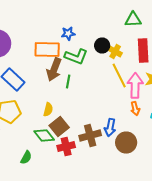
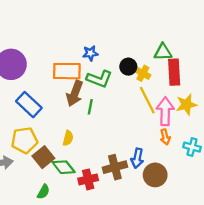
green triangle: (133, 20) -> (163, 52), moved
brown square: (59, 126) -> (43, 157), moved

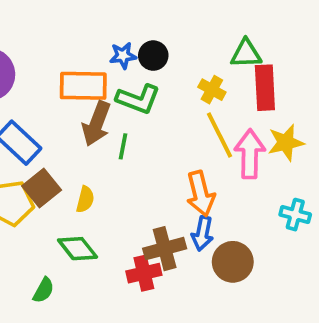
black circle: (128, 67) -> (153, 56), moved
orange arrow: (165, 137) -> (201, 194), moved, size x1.6
brown square: (43, 157) -> (42, 188), moved
red cross: (88, 179) -> (144, 273), moved

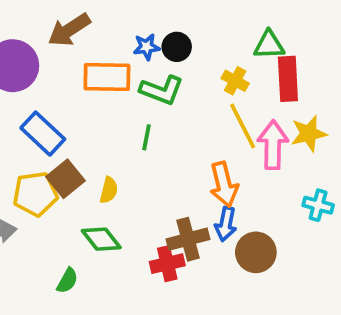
brown arrow: (96, 124) -> (69, 30), moved, turned 36

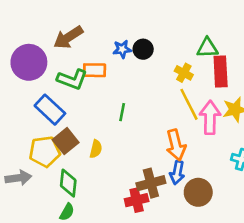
orange rectangle: (107, 77) -> (95, 70), size x0.7
green L-shape: (162, 90) -> (72, 79), moved
green diamond: (101, 239) -> (68, 183), moved, turned 44

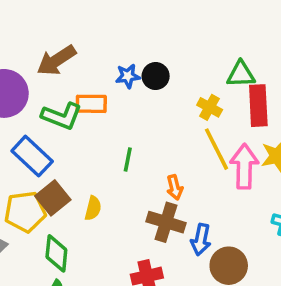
orange arrow: (176, 145) -> (175, 187), moved, size x0.6
brown cross: (151, 183) -> (166, 222), moved, turned 32

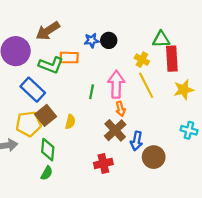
pink arrow: (244, 166) -> (116, 84), moved
brown cross: (166, 222) -> (115, 130), turned 30

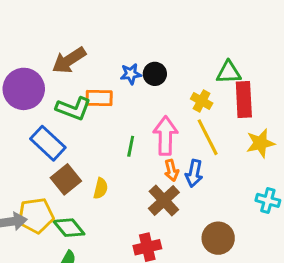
yellow pentagon: (28, 124) -> (36, 216), moved
blue arrow: (137, 141) -> (194, 173), moved
green diamond: (48, 150) -> (69, 228), turned -45

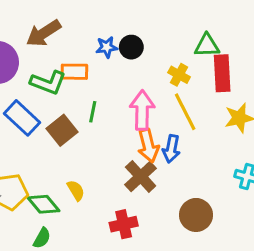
green line: (131, 146) -> (93, 112), moved
orange arrow: (171, 170) -> (148, 146), size x1.5
brown square: (66, 179) -> (62, 130), moved
yellow semicircle: (101, 188) -> (76, 190), moved, turned -45

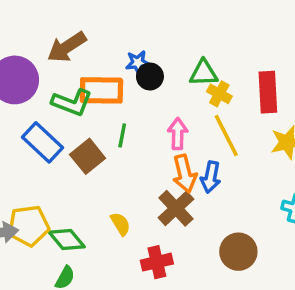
green triangle: (207, 46) -> (204, 73), moved
black circle: (131, 47) -> (150, 76), moved
orange rectangle: (74, 72) -> (101, 90), size x1.4
pink arrow: (142, 110) -> (178, 134), size x0.7
yellow semicircle: (76, 190) -> (120, 224), moved

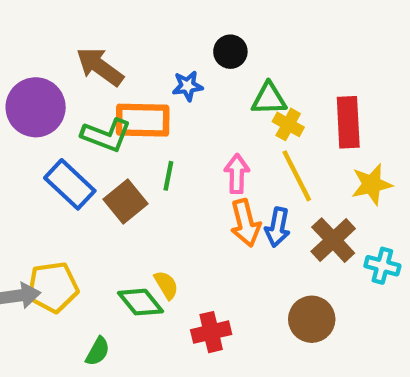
brown arrow: (67, 47) -> (100, 67), turned 69
black circle: (150, 76) -> (230, 52), moved
brown cross: (176, 208) -> (333, 240), moved
green diamond: (67, 240) -> (140, 302), moved

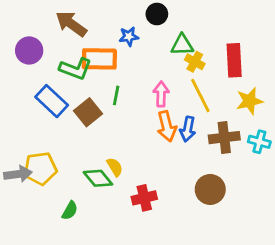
purple circle: (36, 107) -> (29, 50), size x0.7
brown cross: (333, 240) -> (224, 138), turned 36
cyan cross: (382, 266) -> (259, 142), moved

